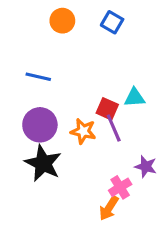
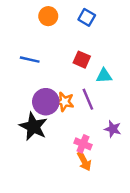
red square: (107, 109) -> (82, 60), moved
purple circle: (40, 125) -> (46, 102), moved
pink cross: (120, 187) -> (83, 144), moved, turned -35
orange arrow: (109, 208) -> (84, 161), turned -60

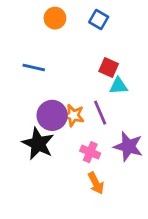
red square: (82, 60) -> (109, 67), moved
purple star: (113, 129) -> (128, 146), size x1.5
pink cross: (83, 144) -> (90, 152), moved

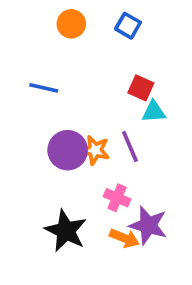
black star: (38, 144) -> (66, 231), moved
purple star: (128, 146) -> (148, 225), moved
orange arrow: (96, 183) -> (124, 238), turned -40

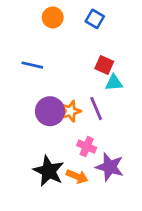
orange star: (95, 150) -> (70, 111), turned -30
orange arrow: (124, 238) -> (77, 176), moved

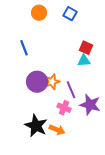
blue line: (32, 65) -> (24, 48), turned 56
red square: (104, 65) -> (86, 48), moved
purple line: (96, 108) -> (71, 90), moved
purple star: (110, 167) -> (90, 105), moved

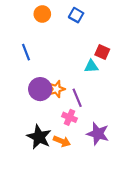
red square: (86, 48) -> (102, 52), moved
purple star: (90, 105) -> (98, 134), moved

